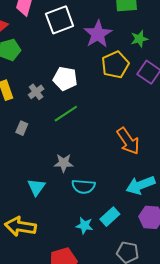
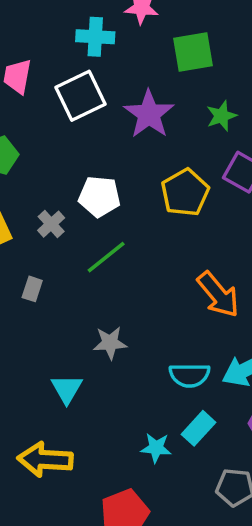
yellow pentagon: (115, 65) -> (185, 193), moved
cyan semicircle: (83, 187) -> (190, 375), moved

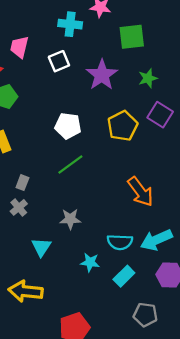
white square: (81, 96) -> (59, 61), size x0.7
gray cross: (51, 224) -> (19, 207), moved
cyan star: (156, 448) -> (90, 262), moved

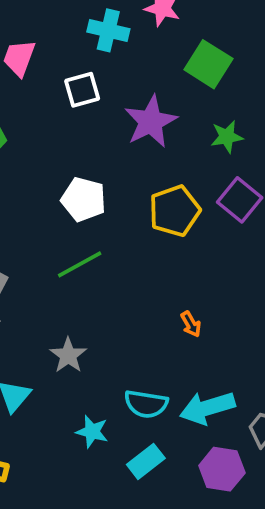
green square: (132, 37) -> (208, 64), turned 32
orange arrow: (140, 192) -> (191, 324), size x0.5
gray star: (70, 219) -> (68, 355), turned 30

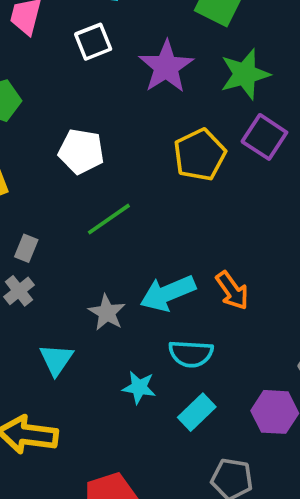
green star: (227, 137) -> (245, 74), size x1.5
white pentagon: (84, 199) -> (81, 151), moved
orange arrow: (191, 324) -> (232, 291), moved, size x1.5
cyan arrow: (207, 408) -> (168, 293), moved

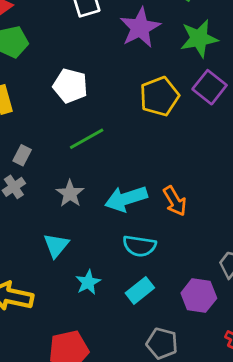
gray star: (107, 313) -> (70, 194), moved
cyan triangle: (56, 359) -> (56, 245), moved
cyan star: (139, 387) -> (88, 282), moved, turned 30

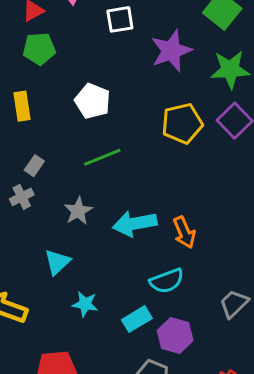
cyan semicircle: (139, 246) -> (167, 281), moved, turned -36
cyan star: (88, 282) -> (85, 304), turned 30
purple hexagon: (199, 296) -> (175, 335), moved

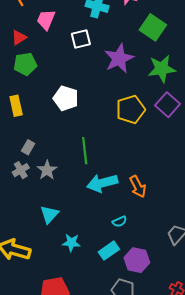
green line: (102, 157) -> (85, 151), moved, turned -70
gray star: (78, 211) -> (47, 170), moved
cyan semicircle: (167, 281) -> (120, 222), moved, size x0.6

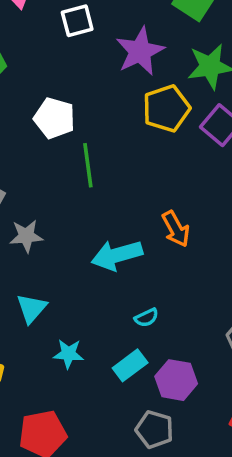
yellow pentagon: (131, 109) -> (166, 108), moved
green line: (85, 151) -> (88, 165), moved
gray star: (47, 170) -> (26, 236), turned 30
orange arrow: (138, 187) -> (176, 229), moved

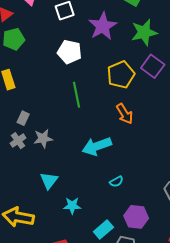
yellow pentagon: (166, 108) -> (121, 75), moved
white pentagon: (54, 118) -> (70, 52), moved
orange arrow: (176, 229) -> (125, 114), moved
cyan rectangle: (130, 365) -> (103, 229), moved

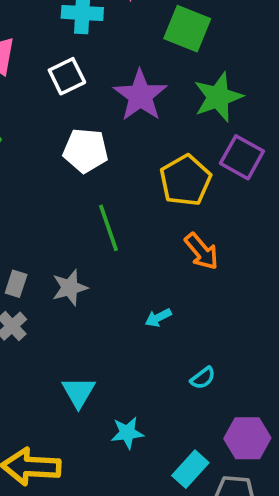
gray star: (43, 138) -> (70, 288), moved
cyan arrow: (97, 146) -> (158, 318), size x0.5

